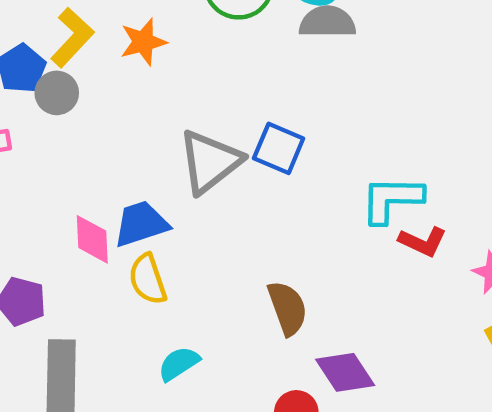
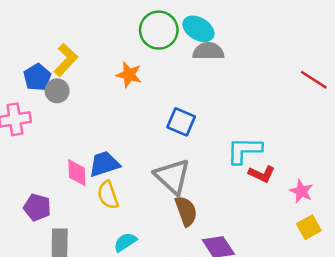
orange star: (143, 42) -> (129, 75), moved, turned 30
gray triangle: (210, 162) -> (172, 176), moved, turned -39

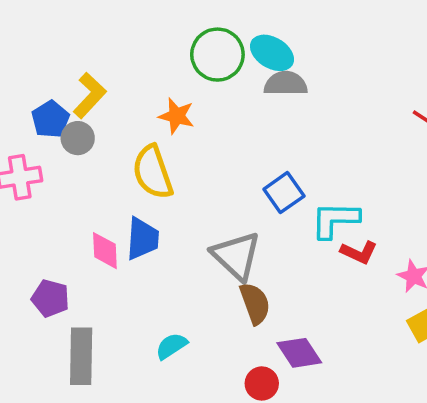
blue square: (181, 122) -> (284, 193), moved, turned 32
blue trapezoid: (104, 164) -> (142, 239), turned 112
yellow semicircle: (108, 195) -> (153, 172), moved, size x1.4

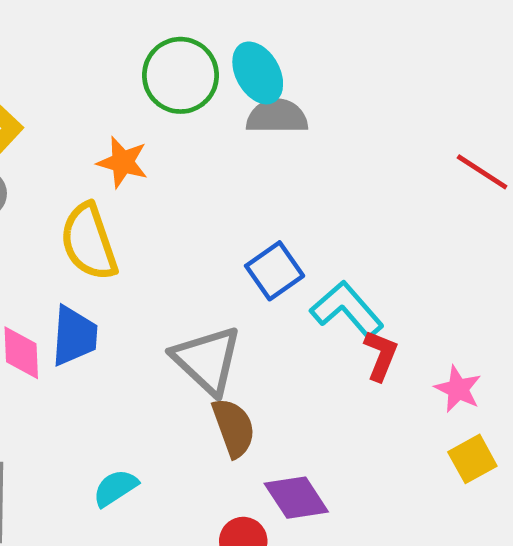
cyan ellipse: (272, 53) -> (258, 73), turned 30
cyan L-shape: (335, 220) -> (347, 309), turned 48
red L-shape: (359, 252) -> (381, 355), turned -93

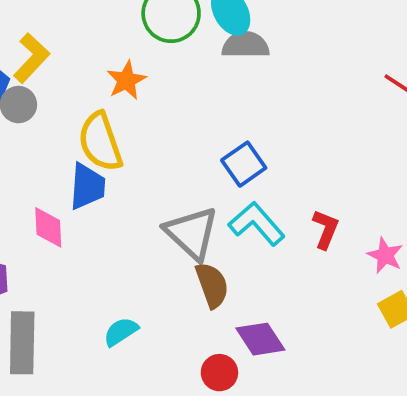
orange star: (123, 162) -> (126, 80), turned 30
cyan L-shape: (347, 309) -> (257, 224), moved
blue trapezoid: (74, 336) -> (87, 186), moved

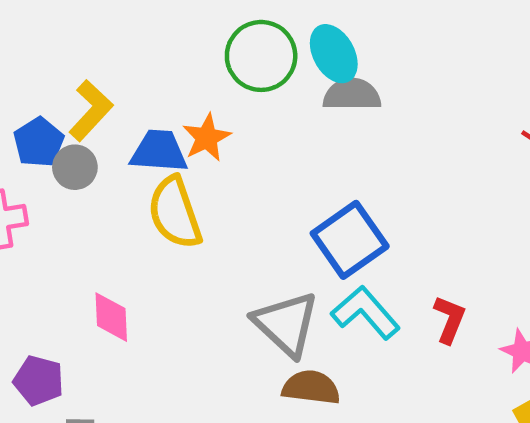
blue square: (244, 164) -> (350, 240), size x1.4
blue trapezoid: (87, 186) -> (159, 151), moved, turned -90
brown semicircle: (212, 285) -> (311, 387), turned -63

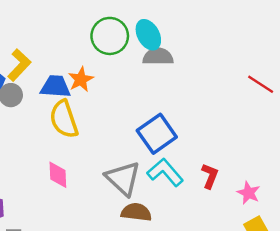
pink diamond: (111, 317) -> (58, 175), moved

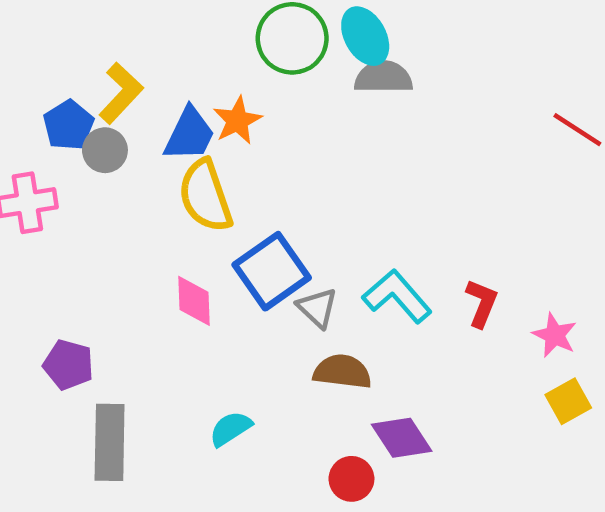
blue trapezoid: (55, 87) -> (189, 134), turned 112
blue square: (157, 134) -> (272, 271), moved
gray triangle: (123, 178) -> (317, 308), size x0.6

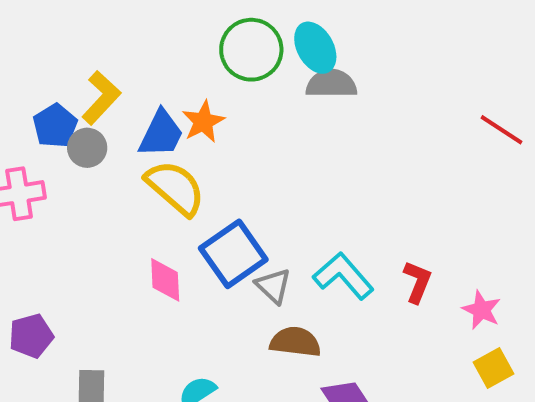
yellow semicircle: (205, 196) -> (175, 188), turned 150
purple pentagon: (68, 365) -> (31, 336), moved, turned -30

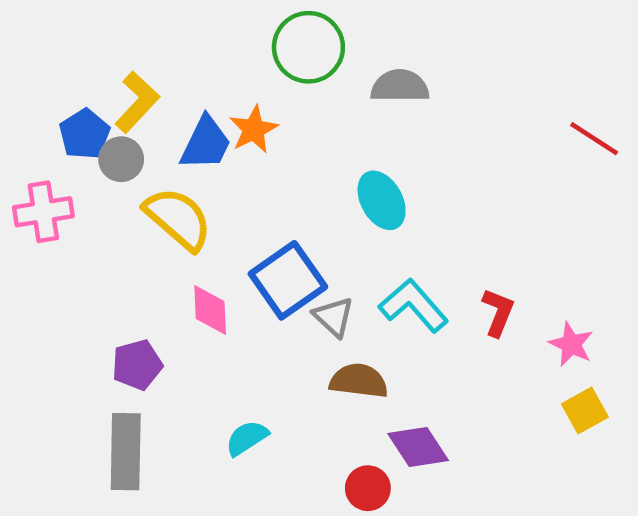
cyan ellipse: (315, 48) -> (382, 200), moved
yellow semicircle: (175, 188) -> (178, 219), moved
purple pentagon: (31, 336) -> (137, 365), moved

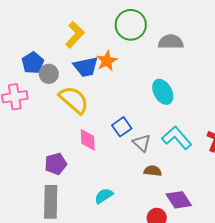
yellow L-shape: (137, 102) -> (75, 35), moved
blue trapezoid: (206, 143) -> (86, 67), turned 52
blue square: (288, 280) -> (122, 127), size x0.6
brown semicircle: (359, 381) -> (153, 171), size x0.7

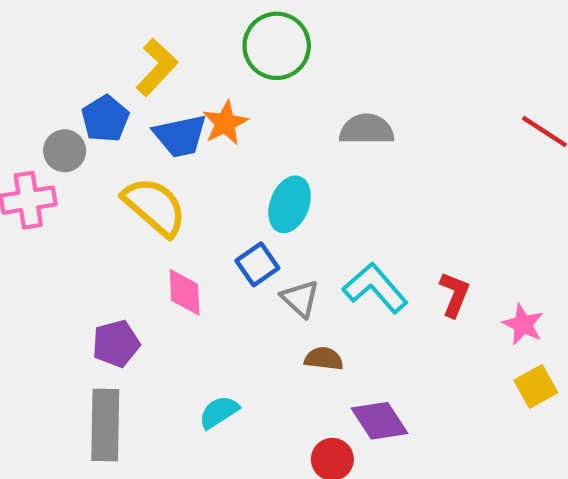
gray semicircle: (171, 42) -> (367, 129), moved
blue pentagon: (33, 63) -> (105, 119), moved
gray circle: (49, 74) -> (65, 151), moved
cyan ellipse: (163, 92) -> (290, 204), moved, turned 50

